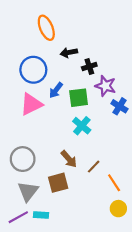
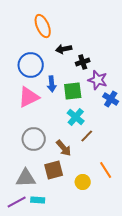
blue arrow: (56, 90) -> (52, 84), turned -42
gray circle: (23, 159) -> (34, 139), moved
brown line: (94, 167) -> (87, 136), moved
gray triangle: (28, 191) -> (26, 178), turned 50
yellow circle: (118, 209) -> (83, 182), moved

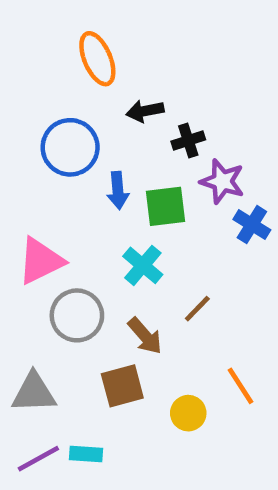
pink triangle: (29, 97) -> (41, 261), moved
cyan cross: (76, 117) -> (143, 265), moved
gray triangle: (26, 178) -> (34, 393), moved

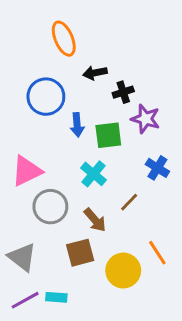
blue cross: (252, 225) -> (157, 168), moved
gray triangle: (34, 393) -> (22, 257), turned 40
yellow circle: (188, 413) -> (123, 271), size x1.5

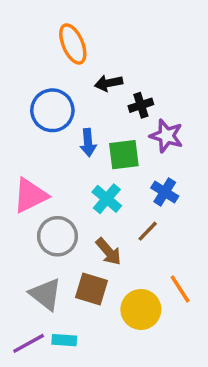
blue cross: (157, 168) -> (165, 192), moved
brown square: (80, 253) -> (92, 289), turned 32
gray triangle: (22, 257) -> (46, 294), moved

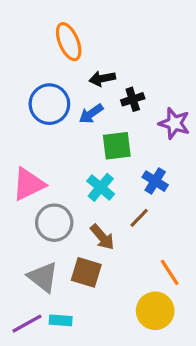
purple star: (166, 136) -> (174, 123), moved
blue arrow: (88, 143) -> (91, 114), moved, turned 60
yellow circle: (141, 309) -> (155, 311), moved

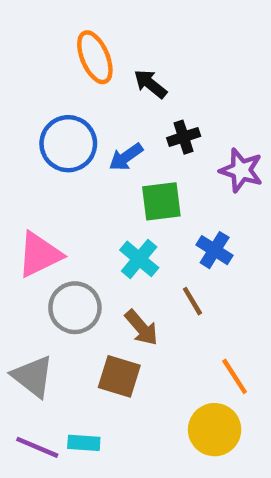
black arrow: (102, 78) -> (150, 84), moved, turned 50
brown line: (139, 218) -> (192, 301), turned -75
gray triangle: (43, 277) -> (33, 376), moved
purple line: (27, 324) -> (37, 447), turned 52

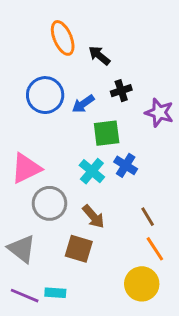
blue cross: (215, 250) -> (126, 165), moved
brown line: (192, 301) -> (148, 217), moved

